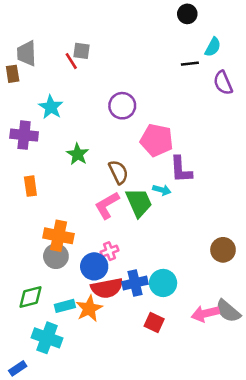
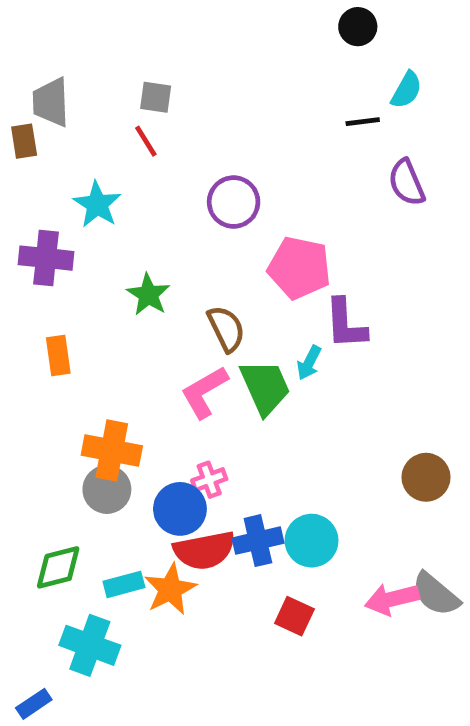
red line: (71, 61) -> (146, 141), moved
purple semicircle: (223, 83) -> (407, 183), moved
cyan arrow: (162, 190) -> (309, 363), turned 102

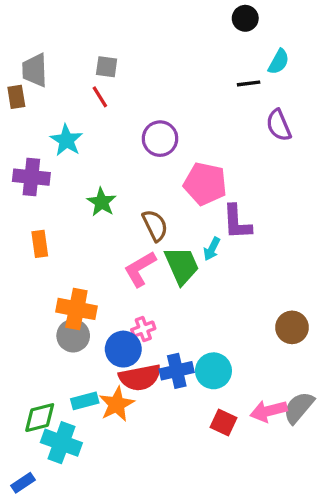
green diamond: (58, 567) -> (40, 418), moved
gray semicircle: (436, 594) -> (299, 408), turned 90
red square: (294, 616) -> (224, 423), moved

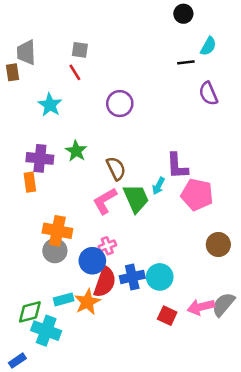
purple cross: (31, 177) -> (40, 158), moved
pink pentagon: (205, 184) -> (197, 195), moved
red semicircle: (140, 377) -> (105, 282), turned -60

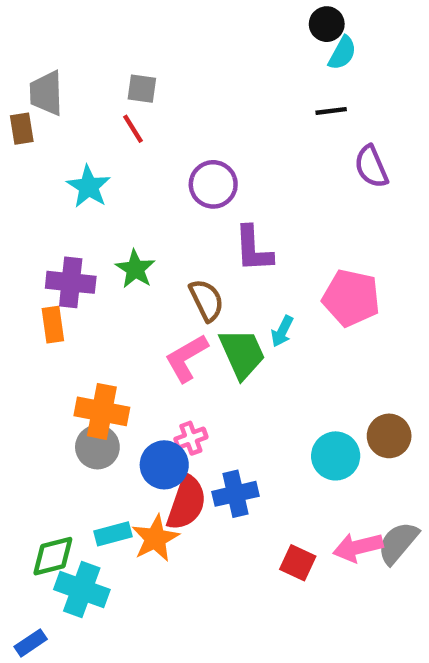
cyan semicircle: (208, 46) -> (342, 53), moved
purple L-shape: (177, 166) -> (253, 249), moved
pink pentagon: (197, 195) -> (351, 298), moved
cyan circle: (160, 277) -> (336, 456), moved

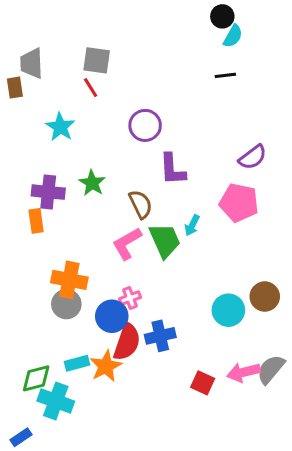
gray square: (142, 89) -> (97, 60), size x1.4
purple semicircle: (371, 167) -> (253, 157), moved, turned -104

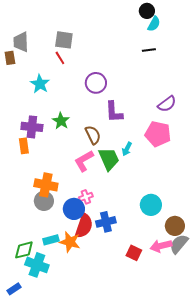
brown circle: (265, 297) -> (175, 226), moved
orange star: (106, 366) -> (70, 242), turned -30

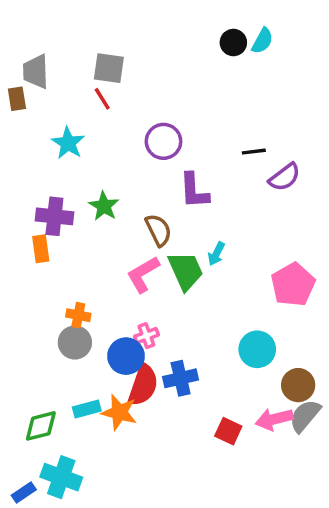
black circle: (147, 11) -> (233, 43), moved
black line: (149, 50) -> (254, 152), moved
pink pentagon: (158, 134) -> (293, 285), moved, turned 30
orange cross: (46, 185) -> (78, 315), size x0.6
cyan cross: (37, 265) -> (61, 477), moved

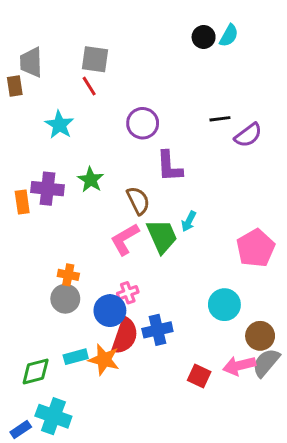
black line: (254, 152) -> (220, 119), moved
purple semicircle: (284, 177) -> (248, 135), moved
orange rectangle: (41, 249) -> (22, 202), moved

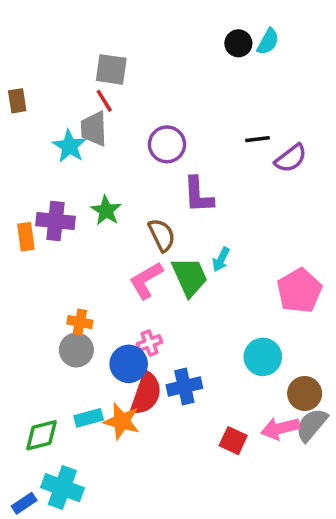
gray trapezoid: (31, 62) -> (94, 129), moved

